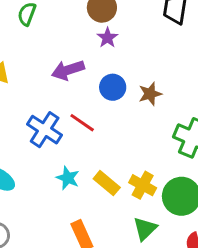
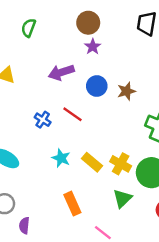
blue cross: (45, 130) -> (43, 120), size x0.6

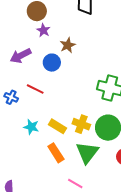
brown star: (126, 91) -> (68, 45), moved
green triangle: (122, 198) -> (87, 153), size x1.4
orange rectangle: (72, 204) -> (56, 153), moved

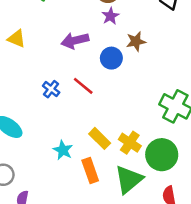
cyan star: (31, 127) -> (63, 150), moved

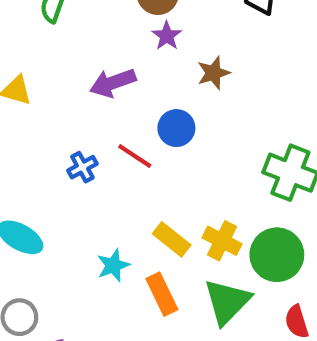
blue circle: (111, 58) -> (176, 128), moved
blue cross: (51, 89) -> (82, 167), turned 30
cyan star: (63, 150) -> (113, 265), turned 30

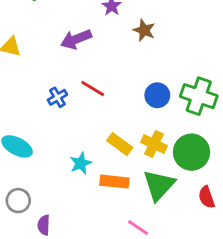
brown star: (213, 73) -> (144, 30), turned -30
blue circle: (176, 128) -> (157, 95), moved
orange rectangle: (162, 294) -> (114, 182), turned -56

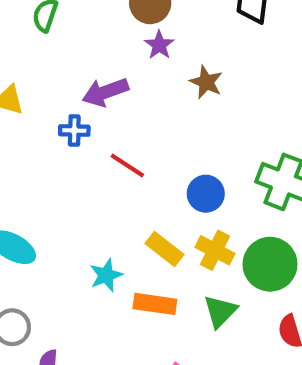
blue circle: (157, 95) -> (206, 194), moved
blue cross: (57, 97) -> (74, 131), moved, turned 30
green triangle: (159, 185) -> (220, 311), size x0.7

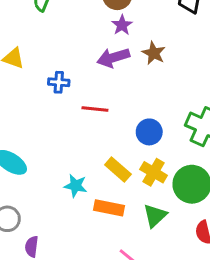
purple arrow: (105, 92) -> (113, 58), moved
red line: (127, 165) -> (95, 109), turned -30
cyan star: (106, 275) -> (76, 186), turned 30

